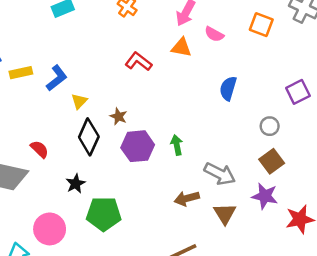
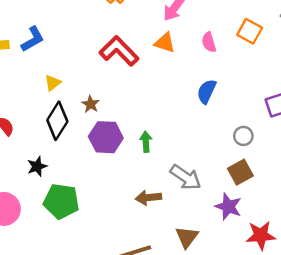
pink semicircle: (214, 34) -> (209, 42), moved, turned 36
red L-shape: (139, 62) -> (119, 51), size x1.4
blue L-shape: (57, 78) -> (33, 39), moved
brown triangle: (225, 214) -> (187, 237), moved

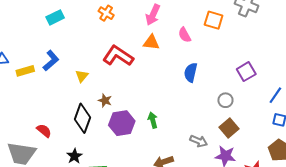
yellow triangle: (53, 83) -> (82, 76), moved
gray arrow: (186, 177) -> (199, 141), moved, size x0.7

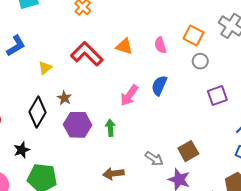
pink arrow: (153, 15) -> (129, 95), moved
gray circle: (225, 100) -> (200, 61), moved

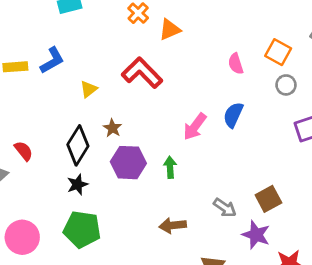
orange triangle: (124, 46) -> (170, 29), moved, turned -42
black star: (22, 150) -> (77, 184), moved

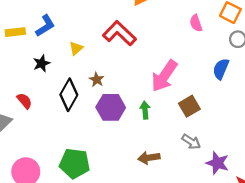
blue semicircle: (233, 115) -> (221, 69), moved
pink arrow: (195, 127) -> (164, 76), size x1.4
black star: (77, 184) -> (41, 63), moved
brown square: (268, 199) -> (189, 106), moved

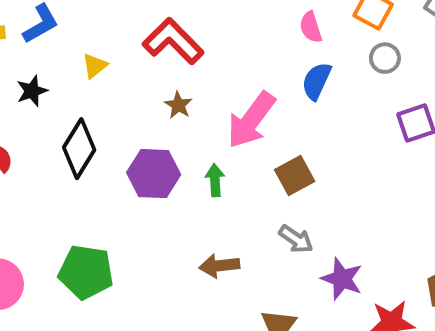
blue semicircle: (221, 69) -> (316, 81), moved
brown star: (97, 80) -> (178, 105), moved

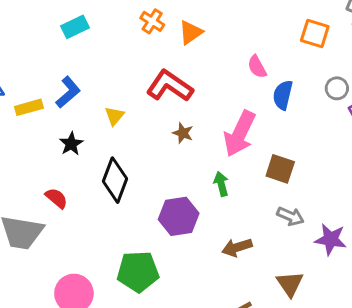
pink semicircle: (311, 27) -> (257, 67), moved
gray circle: (385, 58) -> (337, 88), moved
purple hexagon: (154, 174) -> (179, 216), moved
brown square: (295, 176) -> (280, 169), turned -32

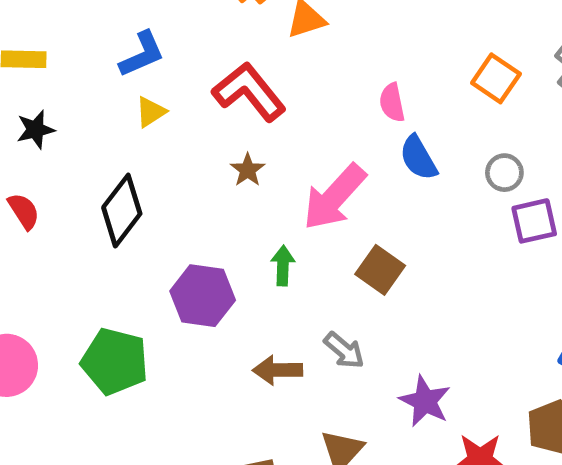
blue L-shape: (68, 92) -> (142, 54), moved
blue semicircle: (283, 95) -> (418, 158), turned -60
black star: (71, 144) -> (36, 130), moved
gray arrow: (290, 216) -> (344, 350), moved

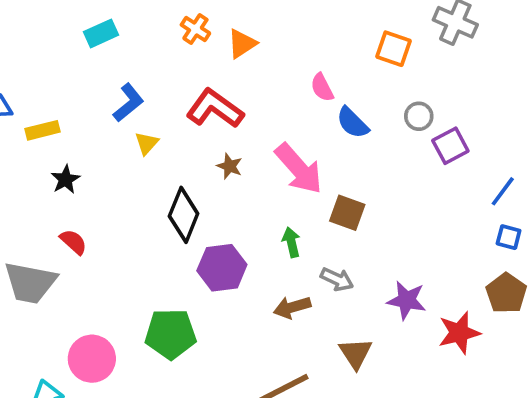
pink arrow: (334, 197) -> (299, 169), turned -68
black diamond: (122, 211) -> (184, 215), moved
green arrow: (283, 266) -> (291, 242), moved

